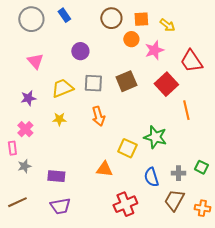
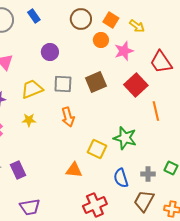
orange square: (141, 19) -> (111, 20), turned 35
purple rectangle: (56, 176) -> (18, 170), moved, turned 60

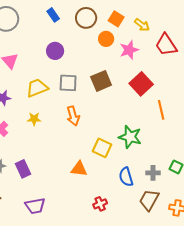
blue rectangle: (34, 16) -> (53, 15), moved
red trapezoid: (161, 62) -> (166, 45), moved
red cross: (95, 205) -> (100, 204), size x0.6

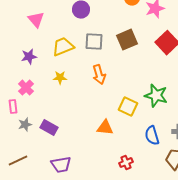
purple rectangle: (23, 169) -> (49, 128), turned -36

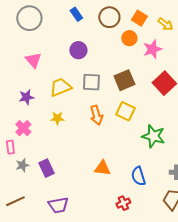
yellow square: (128, 107) -> (125, 111), moved
purple rectangle: (49, 128) -> (46, 168), turned 36
blue semicircle: (152, 136) -> (138, 176), moved

